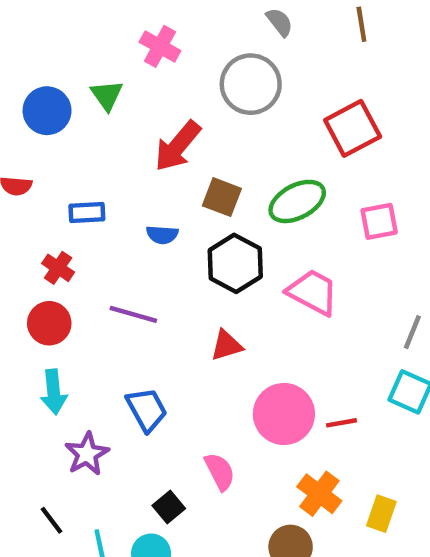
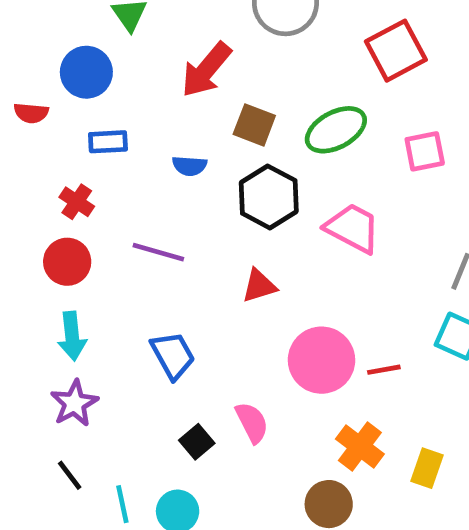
blue circle: (47, 111) -> (86, 72), moved
purple star: (87, 454) -> (74, 403), moved
black square: (169, 507) -> (197, 442), moved

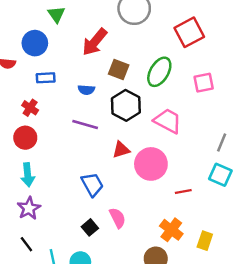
green ellipse: (336, 130) -> (159, 72), turned -32
purple line: (158, 252) -> (85, 124), moved
blue trapezoid: (173, 355) -> (92, 184), moved
pink circle: (321, 360) -> (151, 164), moved

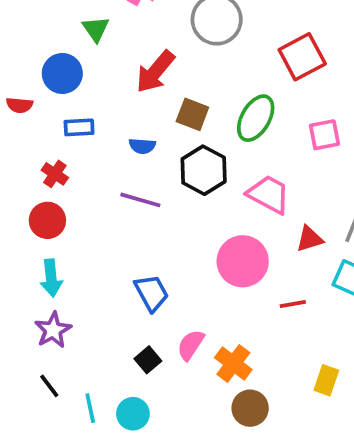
red triangle: (121, 150) -> (310, 239), moved
pink semicircle: (117, 218) -> (191, 345), turned -120
orange cross: (171, 230) -> (233, 364), moved

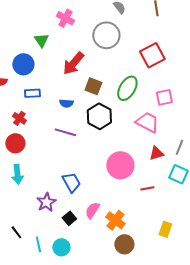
pink trapezoid: (269, 194) -> (147, 122), moved
purple star: (53, 330) -> (46, 202), moved

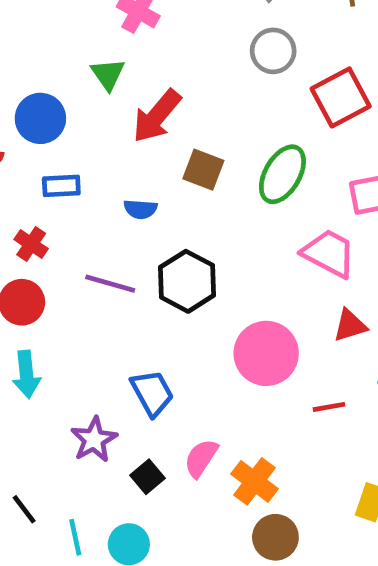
gray circle: (106, 35) -> (273, 51), moved, size x0.7
green triangle: (41, 40) -> (108, 74), moved
black hexagon: (99, 116) -> (187, 281), moved
purple line: (65, 132) -> (110, 284), moved

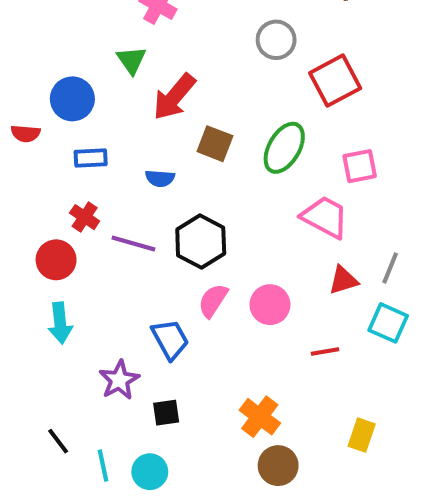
red cross: (31, 244) -> (85, 217), moved
pink circle: (266, 353) -> (270, 305), size x0.7
pink semicircle: (201, 458) -> (213, 301), moved
black square: (147, 477) -> (166, 413), turned 32

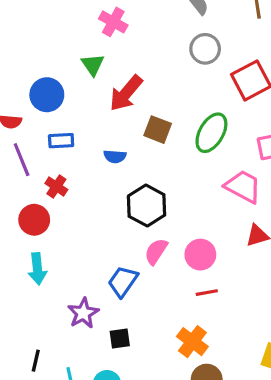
purple line: (133, 244) -> (22, 160), moved, turned 52
blue trapezoid: (170, 339) -> (123, 281), turned -116
red line: (325, 351) -> (207, 293), moved
black line: (58, 441) -> (36, 361), turned 50

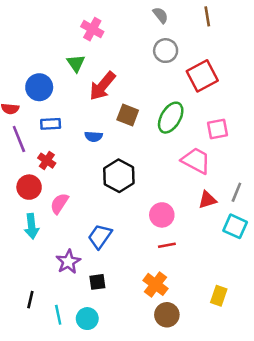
pink semicircle: (156, 251) -> (59, 204), moved

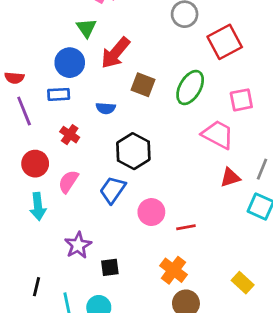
blue circle: (39, 87) -> (70, 63), moved
red cross: (47, 161) -> (70, 135), moved
pink circle: (162, 215) -> (151, 212), moved
blue trapezoid: (100, 236) -> (113, 190), moved
yellow rectangle: (219, 296) -> (243, 283), turned -66

